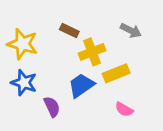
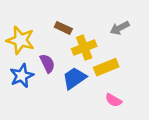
gray arrow: (131, 31) -> (120, 28), turned 126
blue star: (24, 83) -> (22, 76), turned 30
purple semicircle: (52, 107) -> (47, 63), moved

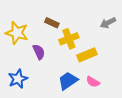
gray arrow: (120, 28) -> (108, 23), moved
blue star: (22, 76) -> (18, 79), moved
blue trapezoid: (74, 78) -> (68, 81), moved

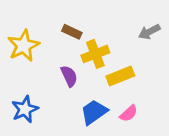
yellow star: (17, 33) -> (23, 46), turned 30
purple semicircle: (39, 52) -> (69, 76), moved
pink semicircle: (93, 82) -> (129, 113), turned -72

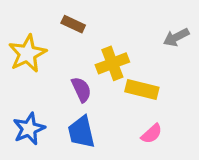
brown rectangle: (72, 32) -> (73, 24), moved
yellow rectangle: (120, 76) -> (142, 90), turned 36
blue trapezoid: (94, 112) -> (81, 132), moved, turned -68

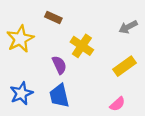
yellow cross: (112, 63) -> (82, 46), turned -35
yellow rectangle: (142, 90) -> (125, 66), moved, turned -50
pink semicircle: (152, 134) -> (117, 104), moved

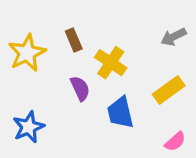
brown rectangle: (53, 17) -> (74, 40), moved, turned 42
blue trapezoid: (59, 96) -> (120, 113), moved
pink semicircle: (117, 104) -> (175, 142), moved

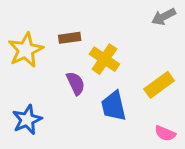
gray arrow: (174, 37) -> (164, 17), moved
brown rectangle: (74, 40) -> (70, 38), turned -75
pink semicircle: (175, 142) -> (165, 133), turned 65

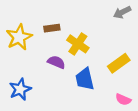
purple semicircle: (76, 83) -> (56, 62), turned -42

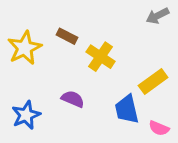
brown rectangle: (52, 28) -> (67, 36), turned 35
purple semicircle: (56, 62) -> (73, 99), moved
blue trapezoid: (85, 79) -> (127, 109), moved

